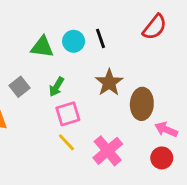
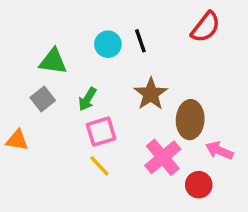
green triangle: (42, 47) -> (53, 61), moved
pink cross: (108, 151) -> (163, 157), moved
red circle: (162, 158) -> (199, 185), moved

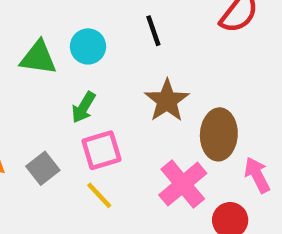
cyan circle: (108, 44) -> (88, 46), moved
gray square: (43, 99) -> (43, 168), moved
pink arrow: (219, 150) -> (257, 175), turned 40

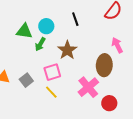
brown star: (167, 101) -> (67, 50), moved
green arrow: (83, 107) -> (40, 44), moved
pink arrow: (257, 175) -> (117, 45), moved

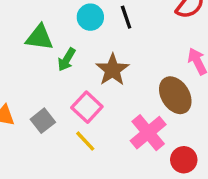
cyan circle: (46, 26) -> (90, 17), moved
brown ellipse: (104, 65) -> (175, 95), turned -35
pink square: (52, 72) -> (87, 107), turned -30

